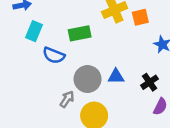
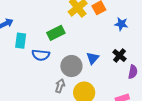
blue triangle: (116, 76) -> (93, 58), turned -32

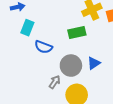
green rectangle: (56, 33) -> (77, 33), moved

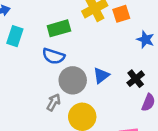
green rectangle: (77, 33) -> (59, 28), moved
blue semicircle: (43, 47) -> (54, 56), moved

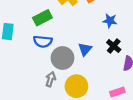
blue star: (145, 40) -> (110, 21), moved

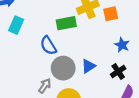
green rectangle: (42, 18) -> (66, 23), moved
blue semicircle: (43, 41) -> (48, 46), turned 36

